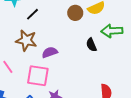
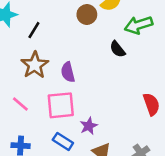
brown star: (26, 40) -> (35, 65), turned -30
purple semicircle: (50, 52) -> (68, 72), turned -70

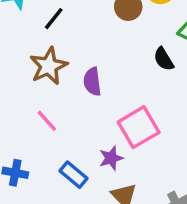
pink line: (20, 104) -> (47, 121), moved
pink square: (61, 105) -> (139, 127), moved, turned -32

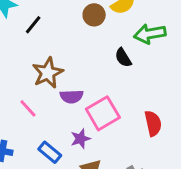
brown star: (49, 66) -> (48, 73), moved
purple semicircle: (92, 82) -> (72, 97), moved, turned -85

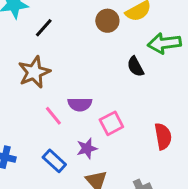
brown star: (48, 73) -> (34, 72), moved
pink line: (28, 108) -> (53, 116), moved
pink square: (103, 113) -> (111, 123), size x0.7

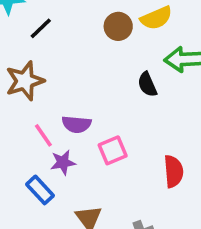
purple star: (87, 148) -> (63, 162), moved

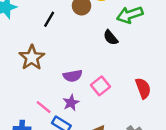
black line: (41, 28) -> (49, 19), moved
pink line: (43, 135) -> (44, 107), moved

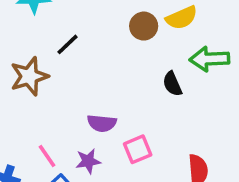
black line: (49, 19) -> (67, 44), moved
brown star: (32, 58) -> (29, 76), moved

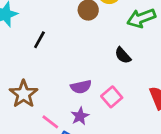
brown star: (29, 76) -> (24, 94), moved
black semicircle: (172, 84) -> (123, 55), moved

